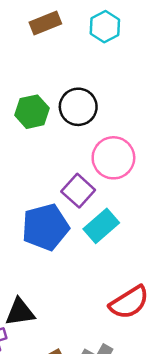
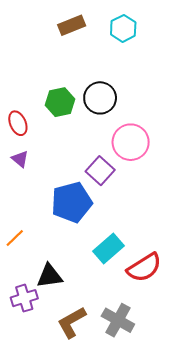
cyan rectangle: (101, 226) -> (108, 249), moved

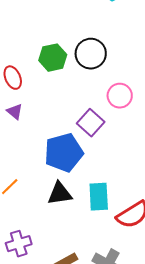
pink circle: (131, 142) -> (120, 96), size x0.7
cyan rectangle: (108, 249) -> (99, 197), turned -52
black triangle: (50, 276) -> (60, 194), moved

